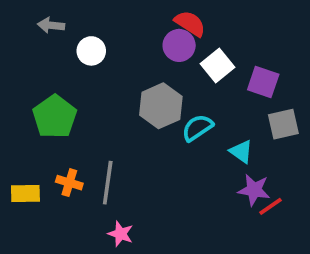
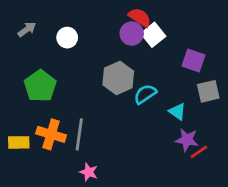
gray arrow: (51, 25) -> (27, 29), moved, turned 138
white square: (217, 66) -> (153, 35), moved
orange cross: (69, 183) -> (51, 134), size x1.5

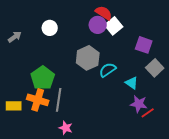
gray arrow: (27, 29) -> (15, 37), moved
green pentagon: (40, 86) -> (43, 78), moved
gray square: (208, 91) -> (155, 68), turned -30

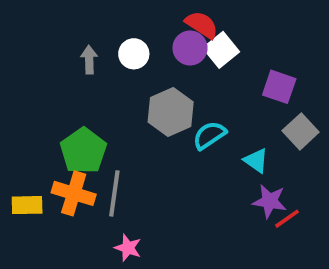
white circle: (50, 28) -> (134, 54), moved
gray arrow: (15, 37) -> (89, 60), moved, turned -56

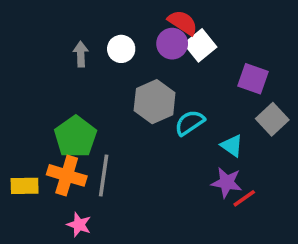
purple star: (270, 201) -> (227, 182), moved
red line: (287, 219) -> (244, 198), moved
pink star: (128, 248) -> (79, 225), moved

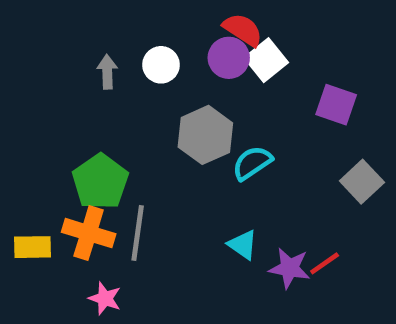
gray square: (272, 119) -> (362, 182), moved
cyan triangle: (232, 146) -> (243, 245), moved
purple star: (227, 182) -> (289, 268), moved

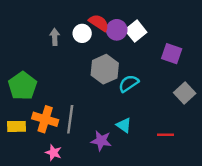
red semicircle: (243, 30) -> (99, 23), moved
green pentagon: (100, 182) -> (22, 86), moved
red line: (325, 263) -> (166, 135), turned 35
purple star: (289, 268) -> (101, 141), moved

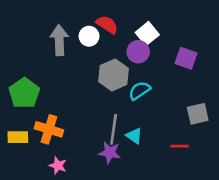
purple circle: (117, 30) -> (138, 52), moved
gray arrow: (55, 37) -> (59, 40), size x1.6
gray square: (185, 93) -> (198, 114), moved, turned 30
gray line: (70, 119) -> (114, 129), moved

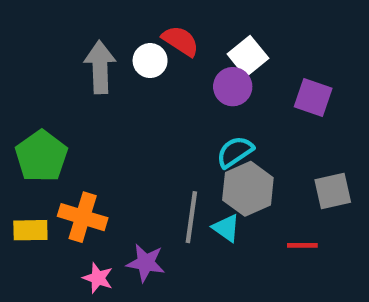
gray hexagon: (114, 75) -> (248, 189), moved
purple star: (110, 153) -> (146, 263), moved

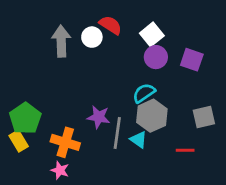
purple circle: (233, 87) -> (156, 57), moved
green pentagon: (41, 156) -> (25, 118), moved
orange cross: (83, 217) -> (65, 142), moved
yellow rectangle: (30, 230) -> (19, 141), turned 60
purple star: (146, 263) -> (99, 117), moved

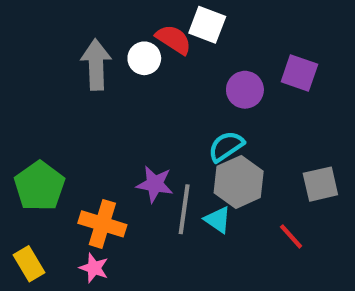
white square: (152, 34) -> (207, 25), moved, turned -30
purple square: (192, 60) -> (299, 73), moved
yellow rectangle: (19, 141) -> (29, 264), moved
red line: (185, 150) -> (291, 236), turned 48

